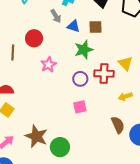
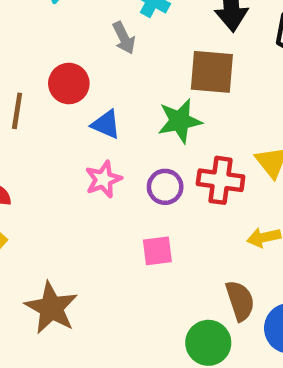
blue triangle: (73, 26) -> (106, 124), moved
brown square: (96, 27) -> (212, 72), size x1.5
pink star: (48, 65) -> (103, 179), moved
green circle: (60, 147) -> (208, 343), moved

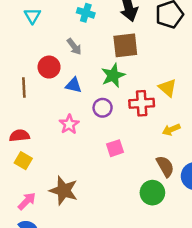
gray arrow: (124, 38) -> (74, 47), moved
pink star: (103, 179) -> (69, 124), moved
purple circle: (165, 187) -> (103, 108), moved

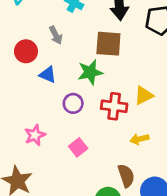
yellow triangle: (168, 88) -> (144, 95), turned 42
pink star: (69, 124) -> (35, 135), moved
pink square: (115, 148) -> (78, 147), turned -30

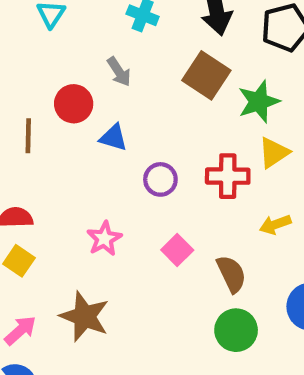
brown square: (108, 44) -> (206, 75), turned 36
green star: (90, 72) -> (259, 102), moved
brown semicircle: (126, 176) -> (231, 274), moved

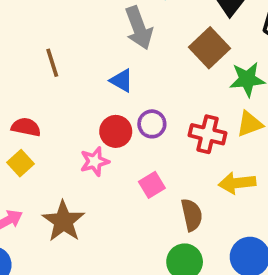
gray arrow: (119, 72) -> (139, 28), size x1.6
red circle: (74, 104) -> (116, 131), moved
brown line: (28, 136) -> (52, 63), turned -32
yellow arrow: (275, 224) -> (237, 183), size x1.4

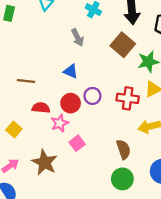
gray arrow: (139, 28) -> (78, 37), size x0.7
brown line: (52, 63) -> (26, 81), moved, turned -60
red semicircle: (26, 127) -> (41, 108), moved
pink square: (152, 185) -> (77, 143), moved

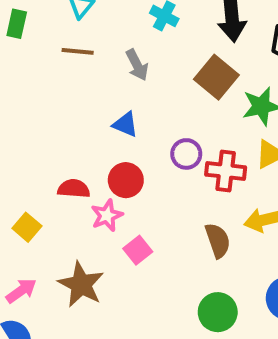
brown line: (26, 81) -> (78, 51), moved
purple circle: (92, 96) -> (186, 154), moved
brown semicircle: (123, 149) -> (218, 240), moved

